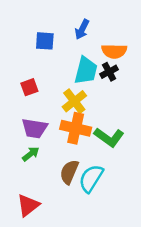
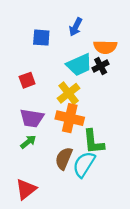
cyan trapezoid: (86, 70) -> (79, 65), turned 52
green L-shape: (109, 137) -> (93, 142), moved, turned 48

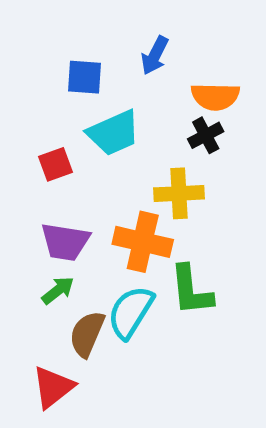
cyan trapezoid: (79, 65) -> (114, 133), moved
yellow cross: (69, 93) -> (179, 193), moved, turned 35
brown semicircle: (64, 158) -> (87, 334), moved
cyan semicircle: (84, 164) -> (131, 312), moved

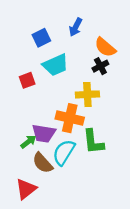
blue square: (85, 77) -> (41, 38), turned -30
orange semicircle: (215, 97) -> (105, 47), turned 40
purple trapezoid: (65, 242) -> (44, 133), moved
brown semicircle: (87, 334) -> (43, 163), turned -65

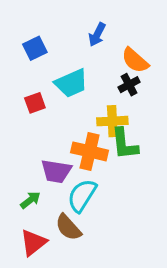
blue square: (41, 38) -> (35, 48), moved
green arrow: (28, 142) -> (30, 200), moved
green L-shape: (93, 142) -> (124, 144), moved
brown semicircle: (43, 163) -> (68, 227), moved

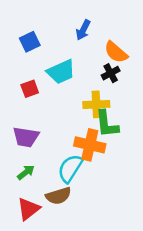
orange cross: (90, 151) -> (90, 145), moved
purple trapezoid: (56, 171) -> (26, 137), moved
brown semicircle: (68, 227) -> (58, 196), turned -65

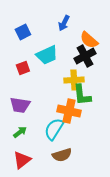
black cross: (111, 73) -> (85, 56), size x1.5
brown semicircle: (58, 196) -> (62, 155), moved

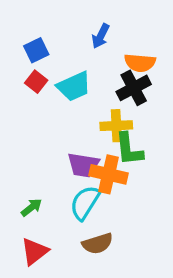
orange semicircle: (89, 40) -> (140, 63), turned -36
red square: (23, 68) -> (36, 82), moved, turned -32
purple trapezoid: (20, 105) -> (83, 165), moved

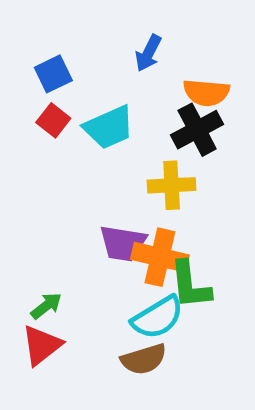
green L-shape: (129, 149) -> (190, 285), moved
cyan semicircle: (85, 203) -> (158, 317), moved, turned -153
red triangle: (35, 251) -> (42, 345), moved

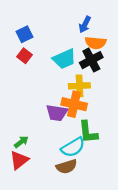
blue arrow: (148, 53) -> (85, 24), moved
cyan trapezoid: (109, 127) -> (64, 59), moved
orange cross: (160, 257) -> (74, 104), moved

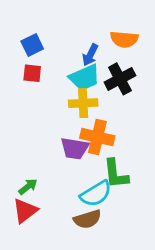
blue arrow: (85, 24) -> (90, 55), moved
orange semicircle: (96, 43) -> (124, 39), moved
red square: (25, 56) -> (32, 73), turned -32
yellow cross: (79, 86) -> (83, 103), moved

